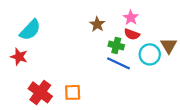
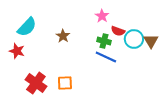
pink star: (131, 18) -> (102, 16), moved
brown star: (97, 24) -> (63, 36), moved
cyan circle: (150, 54) -> (134, 39), moved

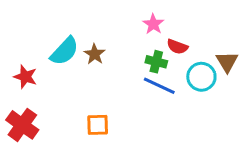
cyan semicircle: (27, 27) -> (64, 51), moved
cyan circle: (134, 39) -> (201, 77), moved
red cross: (36, 83) -> (22, 125), moved

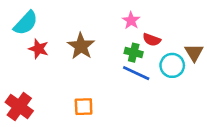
cyan semicircle: (64, 51) -> (26, 23), moved
brown star: (95, 54) -> (81, 46), size x1.5
red star: (25, 77) -> (39, 49), moved

